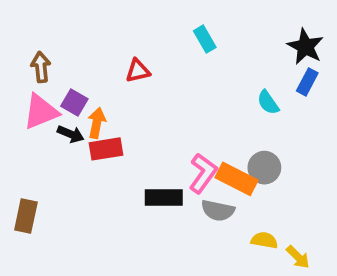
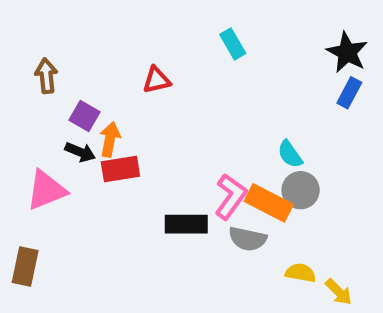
cyan semicircle: (268, 102) -> (290, 154), moved
pink triangle: (41, 112) -> (46, 190), moved
brown rectangle: (26, 216) -> (25, 266), moved

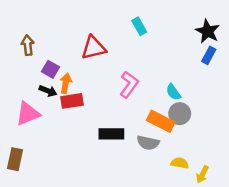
red triangle: (156, 80) -> (94, 48), size x1.5
pink L-shape: (231, 197) -> (129, 84), moved
yellow arrow: (339, 292) -> (202, 174), turned 72

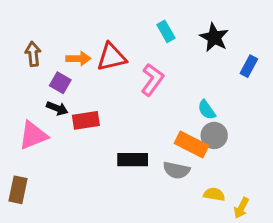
black star: (208, 31) -> (214, 37), moved
orange arrow: (66, 83) -> (78, 59), moved, turned 78
pink L-shape: (129, 84) -> (152, 80), moved

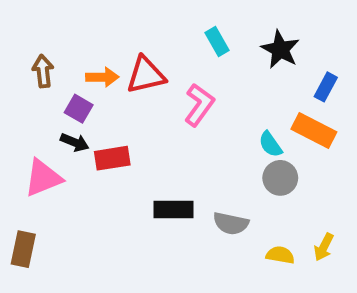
orange rectangle: (192, 145) -> (314, 130), moved
yellow arrow: (241, 208) -> (324, 247), moved

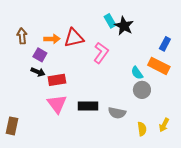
black star: (280, 49) -> (124, 26), moved
pink triangle: (43, 178) -> (57, 104), moved, turned -45
yellow semicircle: (280, 255) -> (142, 129), turned 72

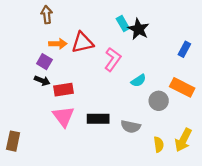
brown arrow: (22, 36) -> (47, 15), moved
orange rectangle: (159, 66) -> (182, 87), moved
cyan semicircle: (137, 73) -> (138, 81), moved, turned -88
yellow arrow: (164, 125) -> (183, 140), size x1.5

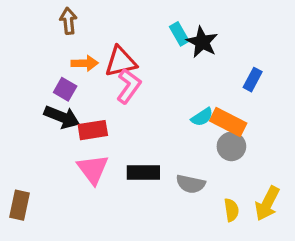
blue rectangle: (184, 49) -> (253, 80), moved
pink L-shape: (113, 59) -> (129, 86), moved
black arrow: (42, 81) -> (62, 117), size x1.5
orange rectangle: (182, 87) -> (228, 122), moved

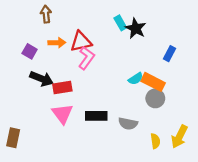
purple square: (65, 89) -> (30, 51), moved

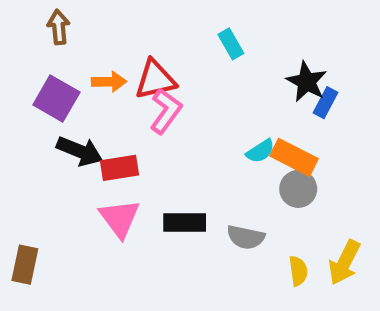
brown arrow: (46, 14) -> (59, 27), moved
black star: (136, 28) -> (307, 82), moved
purple square: (30, 51) -> (56, 99), size x1.5

